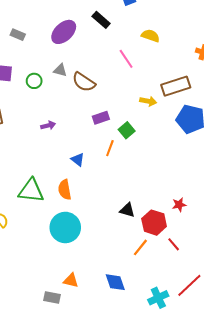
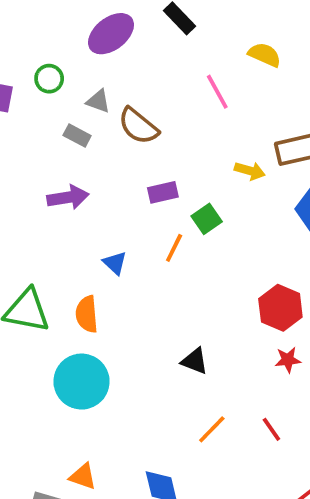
gray rectangle: (18, 35) -> (77, 135), moved
green circle: (34, 81) -> (49, 79), moved
purple arrow: (48, 125) -> (68, 197), size x1.5
red hexagon: (154, 223) -> (280, 308), moved

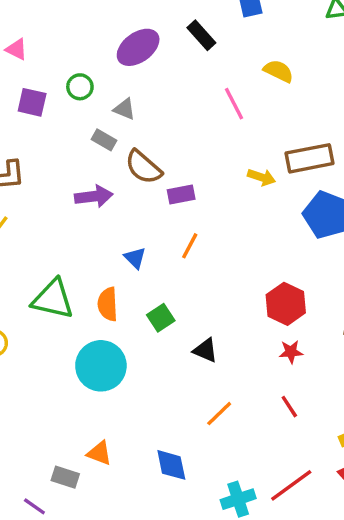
brown semicircle: (138, 126) -> (143, 167), moved
green square: (207, 219) -> (161, 318), moved
red line: (271, 429) -> (289, 407), moved

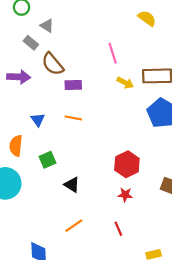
pink line: (234, 104) -> (113, 53), moved
orange line: (190, 246) -> (73, 118), turned 63

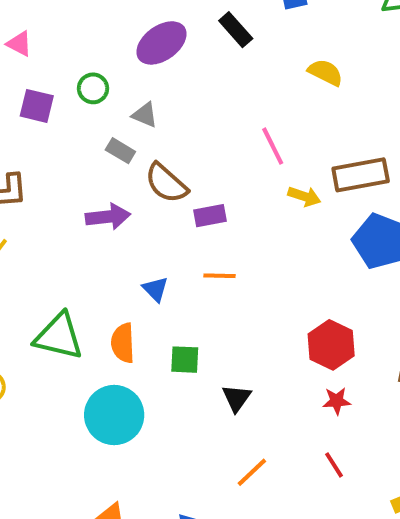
green square: (48, 160) -> (185, 360), turned 35
black triangle: (72, 185) -> (236, 398), turned 42

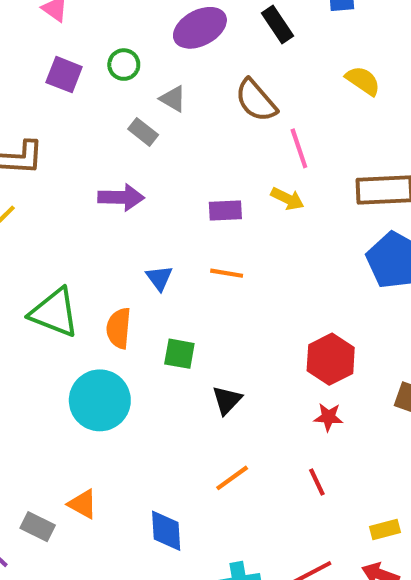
brown semicircle: (166, 183) -> (256, 100), moved
yellow arrow: (304, 196) -> (287, 199), moved

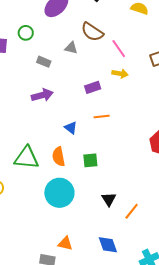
gray triangle: (173, 99) -> (71, 48), moved
black triangle: (227, 400) -> (109, 199), moved

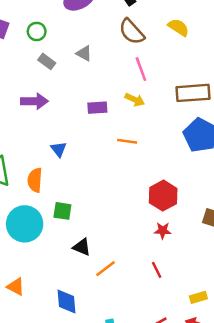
brown semicircle: (92, 32) -> (132, 32), moved
green circle: (26, 33) -> (37, 31), moved
orange line: (102, 116) -> (127, 141), moved
green square: (90, 160) -> (62, 211), moved
black triangle: (109, 199) -> (82, 247), turned -49

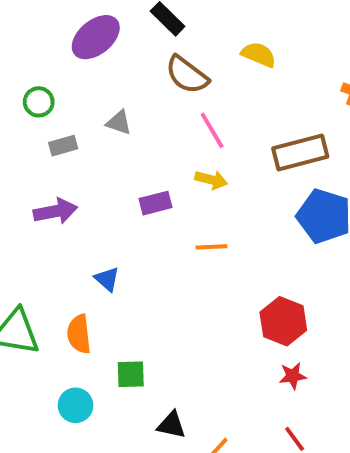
gray rectangle: (47, 61) -> (63, 146), turned -42
cyan circle: (25, 224) -> (76, 405), size x0.6

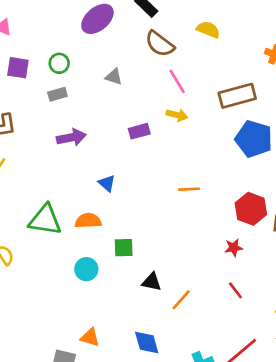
gray rectangle: (63, 146) -> (57, 94), moved
orange line: (212, 247) -> (189, 189), moved
red hexagon: (283, 321) -> (251, 209), moved
orange semicircle: (79, 334) -> (88, 221), turned 95

